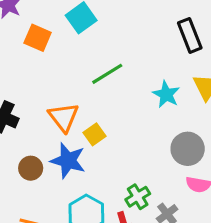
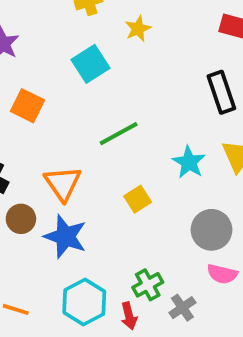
orange square: (38, 38) -> (28, 106), moved
yellow square: (94, 134) -> (138, 199), moved
brown circle: (31, 168) -> (21, 219), moved

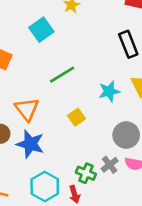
cyan star: (189, 162) -> (109, 91), turned 30
green cross: (148, 285) -> (86, 173), turned -36
gray cross: (182, 308) -> (110, 165), moved

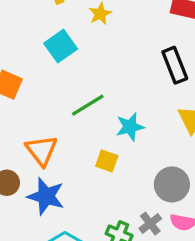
cyan star: (109, 91) -> (130, 127), moved
yellow square: (77, 117) -> (107, 161), turned -35

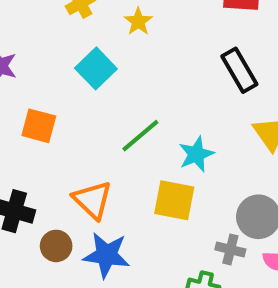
yellow square: (107, 161) -> (174, 200), size x1.5
gray cross: (150, 223) -> (230, 249), moved, turned -30

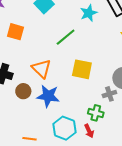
cyan star: (196, 154) -> (89, 13), moved
gray cross: (230, 249) -> (109, 94), turned -32

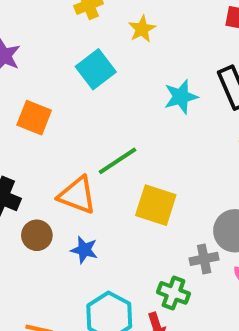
green line: (66, 37) -> (118, 161), moved
orange triangle: (42, 69) -> (77, 195), turned -30
blue star: (48, 96) -> (84, 250), size x0.6

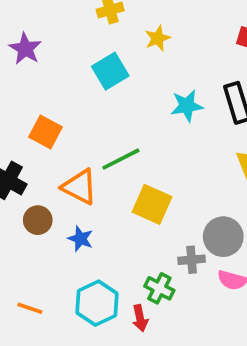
orange square: (34, 118) -> (46, 132), moved

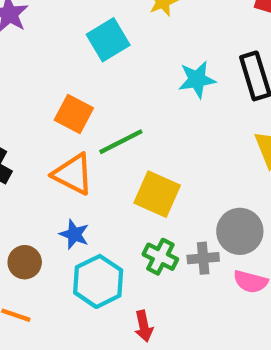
orange square: (46, 132) -> (74, 114), moved
brown circle: (38, 220) -> (25, 262), moved
green cross: (159, 288) -> (160, 257), moved
cyan hexagon: (97, 303) -> (98, 281), moved

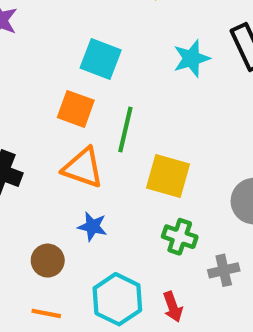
cyan square: (108, 40) -> (101, 59), moved, turned -30
green line: (121, 142) -> (125, 130), turned -42
gray cross: (203, 258) -> (224, 270), moved
cyan hexagon: (98, 281) -> (117, 299), moved

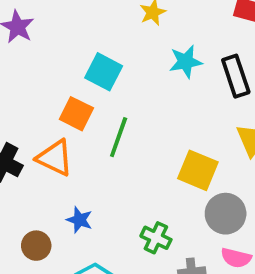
cyan star: (191, 58) -> (186, 62), moved
orange triangle: (83, 168) -> (55, 158), moved
yellow square: (168, 176) -> (198, 170), moved

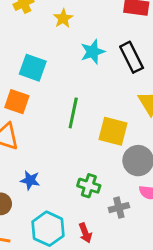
green line: (119, 137) -> (73, 113), moved

